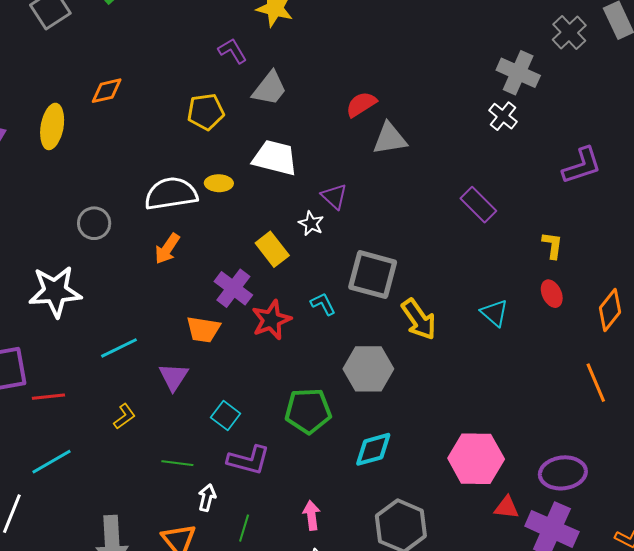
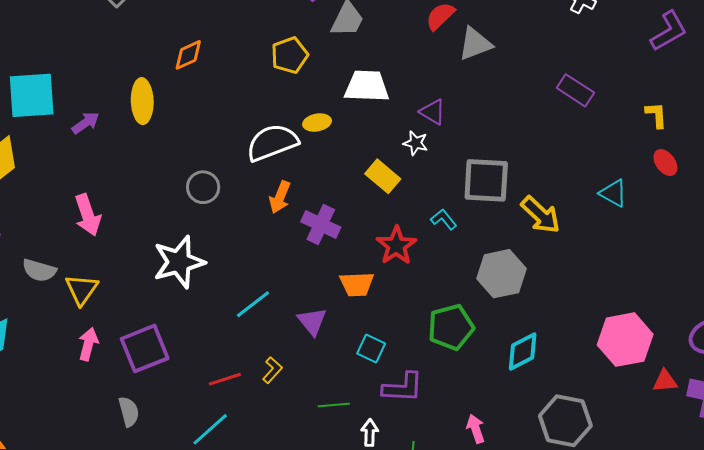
purple cross: (233, 288) -> (321, 225), moved
orange trapezoid: (203, 329) -> (357, 284), moved
red line: (48, 397) -> (225, 379), moved

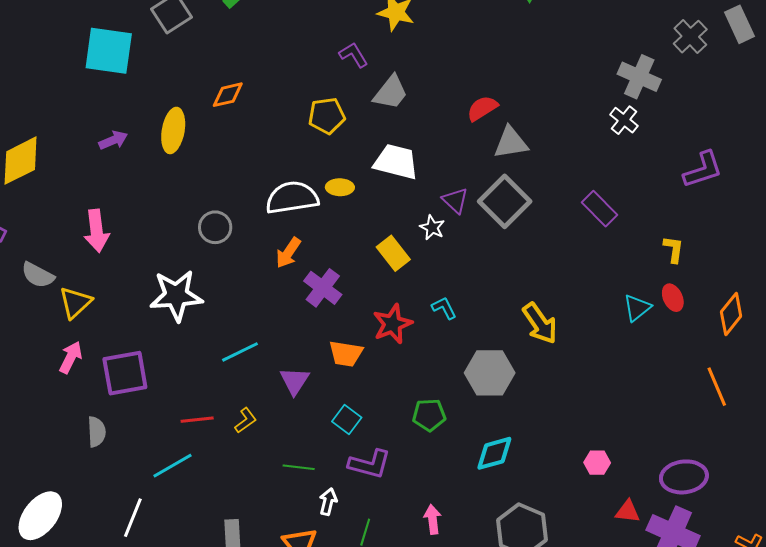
cyan square: (32, 95) -> (109, 51), moved
gray square: (486, 180) -> (505, 201), moved, turned 30
cyan triangle: (613, 193) -> (637, 308), moved, turned 40
green pentagon: (451, 327) -> (429, 415), size x0.7
pink hexagon: (625, 340) -> (597, 463), size x0.5

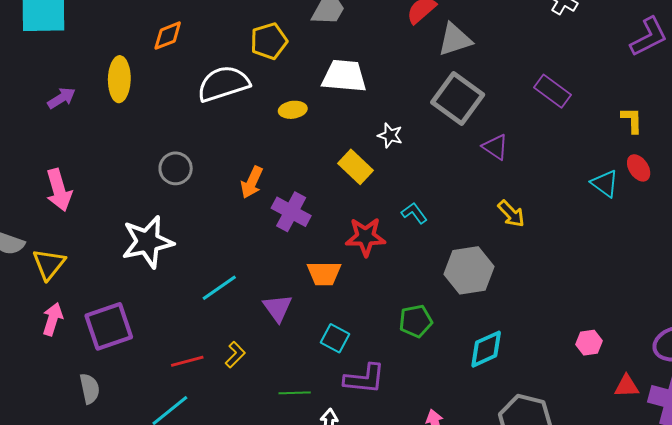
white semicircle: (292, 198) -> (223, 84), moved
purple triangle: (455, 200) -> (495, 147), moved
cyan triangle: (637, 308) -> (605, 183), turned -36
yellow arrow: (540, 323) -> (511, 214), size x0.7
red star: (392, 324) -> (366, 237), turned 30

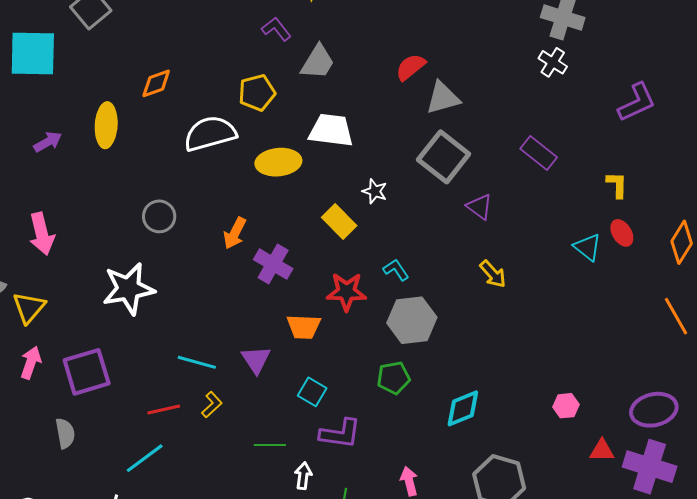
yellow ellipse: (293, 110) -> (278, 162), size x1.6
gray hexagon: (469, 270) -> (412, 320), moved
cyan line: (219, 288) -> (197, 362), moved, turned 48

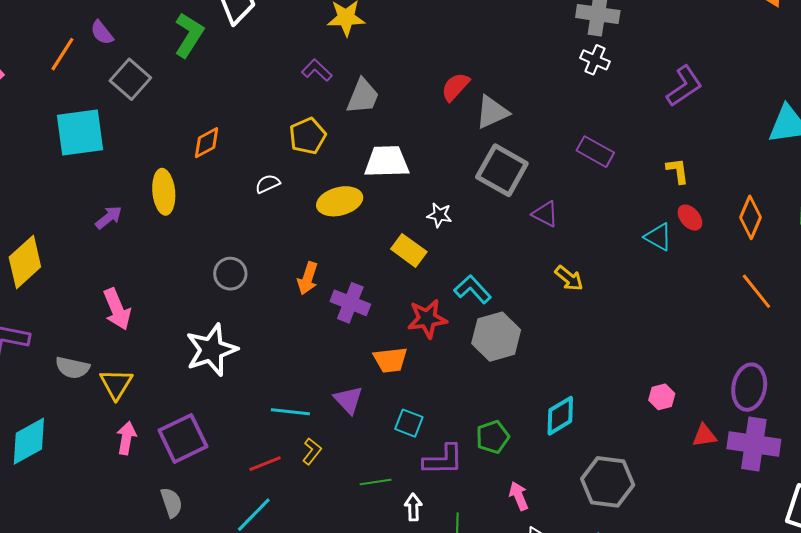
white semicircle: (210, 134) -> (268, 184), size x0.5
cyan L-shape: (396, 270) -> (473, 289), size x1.4
green pentagon: (394, 378) -> (493, 437), moved
purple ellipse: (654, 410) -> (749, 387), turned -57

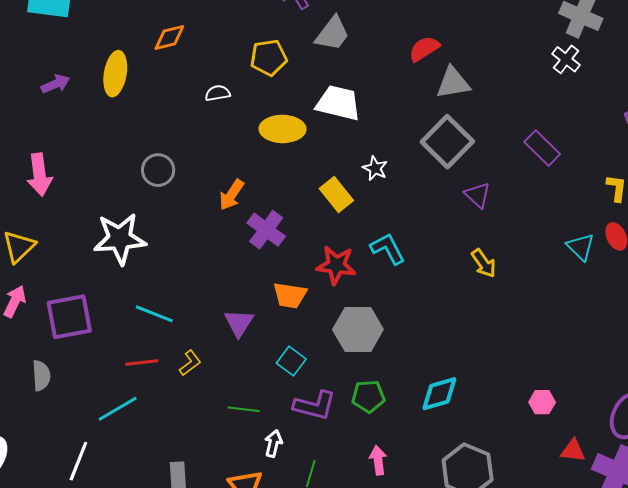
gray hexagon: (496, 337) -> (358, 329), moved
cyan line: (290, 412) -> (154, 314), moved

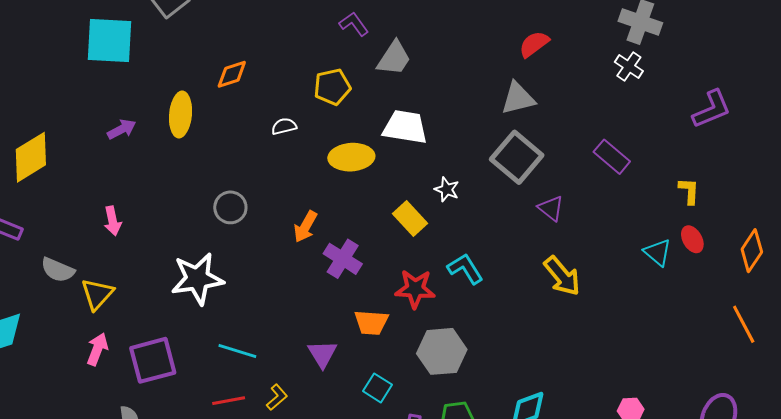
red semicircle: (424, 49) -> (534, 44), moved
pink arrow: (39, 175) -> (112, 221), size x0.7
yellow arrow: (484, 263) -> (562, 276), size x1.4

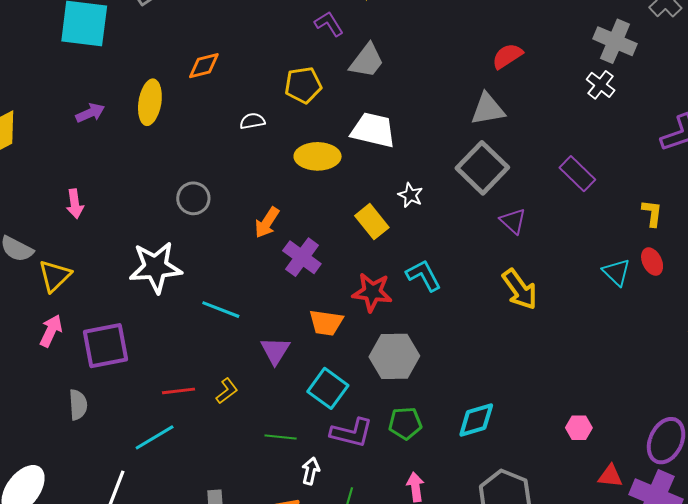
cyan line: (237, 351) -> (221, 310), moved
cyan square: (378, 388) -> (328, 388), size x1.4

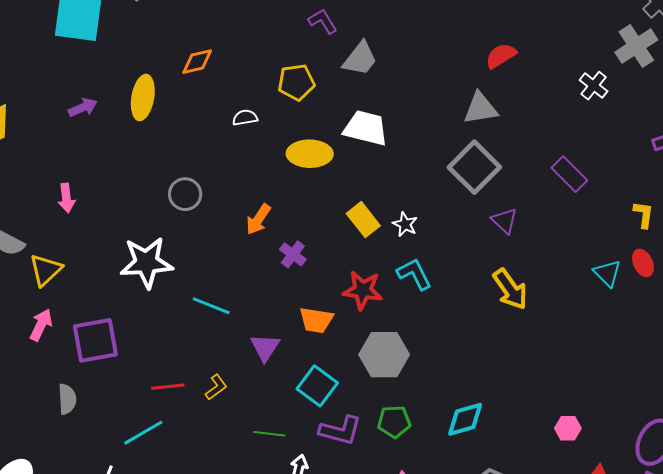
gray cross: (615, 41) -> (636, 46), moved, turned 33
white star: (410, 195) -> (405, 224), moved
purple cross: (302, 257) -> (293, 254), size x0.7

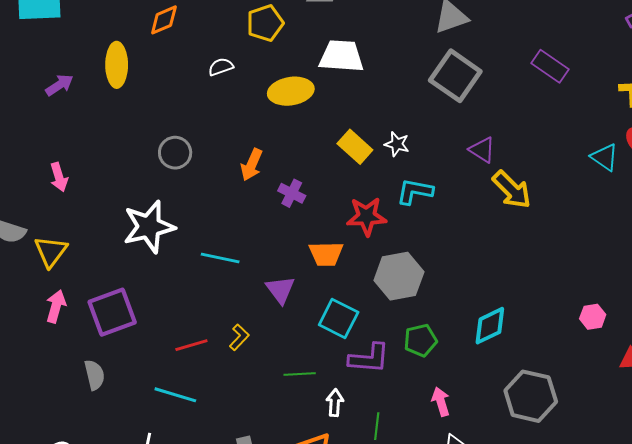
purple triangle: (504, 221) -> (482, 150), moved
cyan L-shape: (414, 274) -> (415, 191), turned -42
cyan line: (143, 433) -> (175, 395), turned 57

